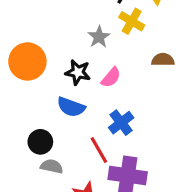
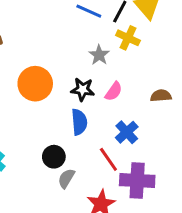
brown semicircle: (163, 60) -> (161, 96), moved
blue semicircle: (71, 107) -> (79, 122), turned -110
gray semicircle: (52, 166) -> (66, 178), turned -66

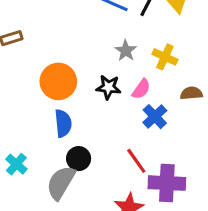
yellow cross: (128, 38) -> (165, 57), moved
blue semicircle: (79, 122) -> (63, 123), moved
blue cross: (127, 132) -> (155, 117), moved
gray semicircle: (66, 178) -> (61, 183), moved, size x1.6

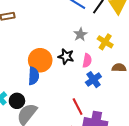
orange circle: (58, 81) -> (40, 60), moved
pink semicircle: (141, 89) -> (87, 61), turned -32
black circle: (79, 159) -> (17, 101), moved

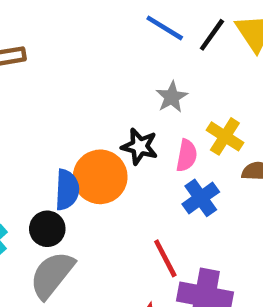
yellow cross: (105, 42) -> (225, 136), moved
orange circle: (40, 60) -> (100, 177), moved
black circle: (17, 101) -> (47, 229), moved

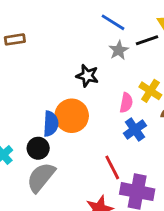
black line: (212, 35) -> (147, 40), moved, turned 35
gray star: (172, 97) -> (119, 50), moved
black star: (140, 146) -> (87, 76), moved

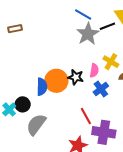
gray star: (119, 50) -> (88, 34), size x1.6
black star: (87, 76) -> (76, 77), moved
black circle: (38, 148) -> (23, 104), moved

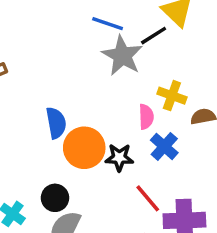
black star: (76, 77) -> (119, 158), moved
blue semicircle: (42, 87) -> (56, 123), moved
black circle: (23, 104) -> (55, 198), moved

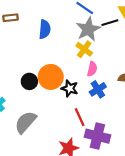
yellow cross: (172, 96) -> (84, 49), moved
blue semicircle: (56, 123) -> (45, 29), moved
black circle: (55, 198) -> (29, 81), moved

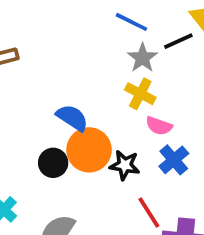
blue semicircle: (45, 29) -> (72, 118), moved, turned -54
gray star: (88, 29) -> (142, 58), size x0.7
pink semicircle: (92, 69) -> (159, 126), turned 104

